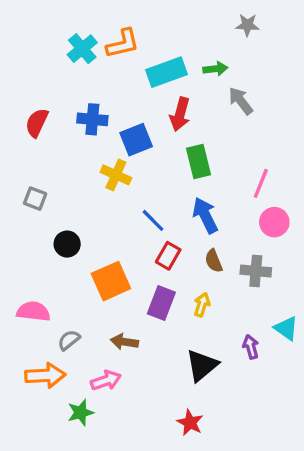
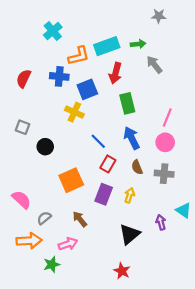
orange L-shape: (123, 44) -> (79, 56), moved
pink circle: (274, 222) -> (165, 142), moved
black circle: (67, 244) -> (45, 147), moved
pink semicircle: (33, 311) -> (21, 200), turned 36
brown arrow: (124, 342) -> (80, 219), turned 42

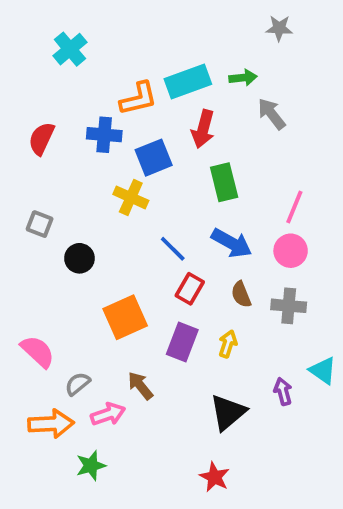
cyan cross: (53, 31) -> (70, 49), moved
blue arrow: (132, 138) -> (232, 243), turned 145
pink arrow: (68, 244) -> (108, 414), moved

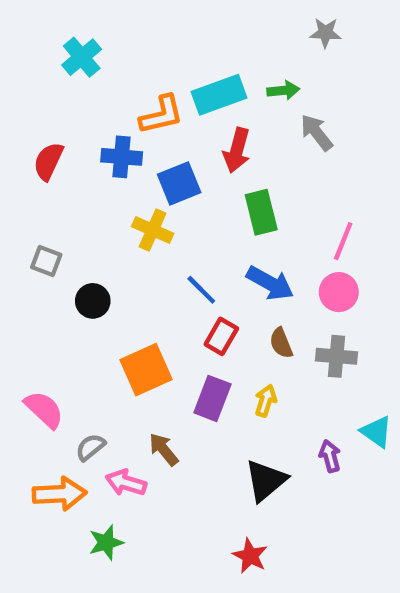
pink arrow: (108, 414) -> (126, 483), turned -144

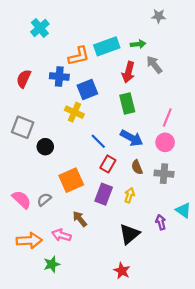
red arrow: (237, 150) -> (128, 72), moved
gray square: (46, 261) -> (23, 127), size x1.5
gray semicircle: (91, 447) -> (44, 200), moved

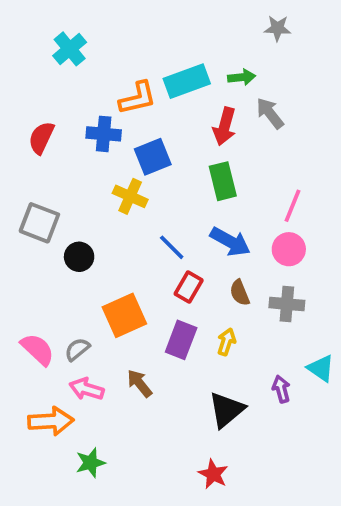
pink arrow: (61, 235) -> (87, 389), moved

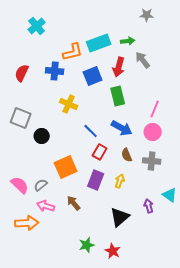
blue square: (153, 157) -> (93, 76), moved
green star: (90, 463) -> (87, 245), moved

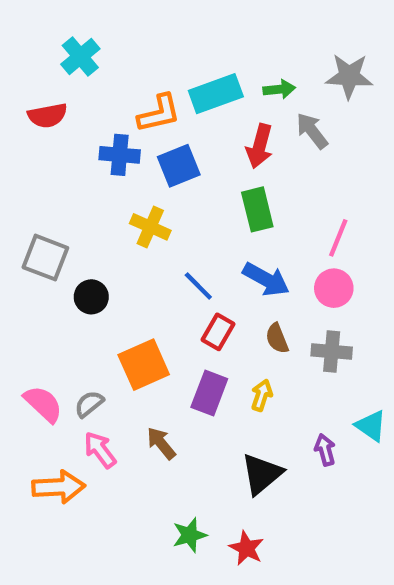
gray star: (147, 15) -> (349, 76), moved, size x1.5
red semicircle: (22, 73) -> (48, 115), moved, turned -126
blue square: (93, 76) -> (179, 166), moved
pink arrow: (46, 206) -> (100, 450), turned 36

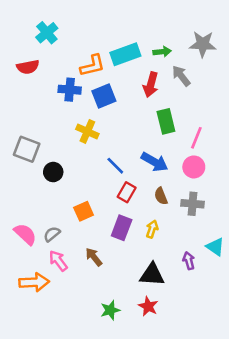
green rectangle: (257, 209) -> (166, 121), moved
orange square: (144, 365) -> (84, 211), size x0.7
black triangle: (262, 474) -> (152, 275), turned 44
red star: (246, 548) -> (148, 306), moved

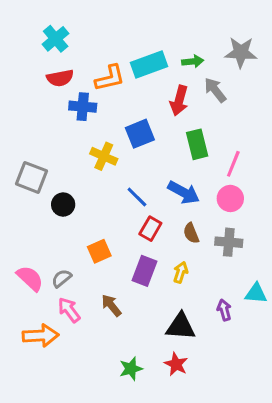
red semicircle: (28, 67) -> (60, 78), moved
blue square: (104, 96) -> (140, 134), moved
cyan triangle: (215, 247) -> (256, 293), turned -30

